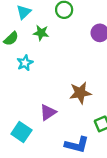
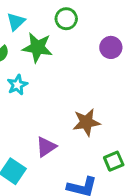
green star: (41, 33) -> (37, 47), size x1.5

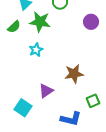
cyan star: (17, 85) -> (36, 50), moved

